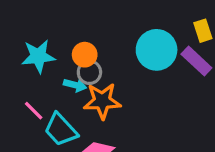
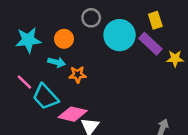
gray circle: (89, 72) -> (91, 18), moved
orange star: (102, 101) -> (78, 75), size x0.6

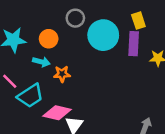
purple rectangle: (150, 44) -> (134, 44), turned 50
cyan trapezoid: (45, 97) -> (30, 96), turned -80

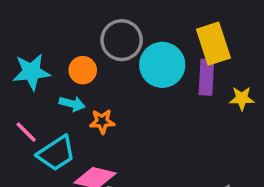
gray circle: (75, 18) -> (122, 40), size x1.5
yellow rectangle: (138, 21) -> (213, 44), size x1.6

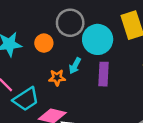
purple rectangle: (206, 77) -> (104, 74), moved
cyan arrow: (72, 104) -> (75, 66), moved, turned 105

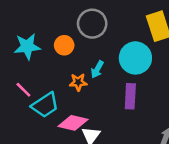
cyan circle: (98, 39) -> (135, 58), moved
purple rectangle: (104, 74) -> (130, 96), moved

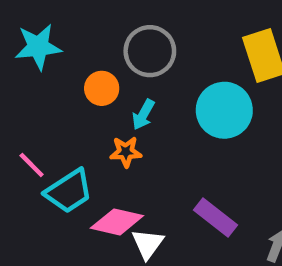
cyan star: (27, 47) -> (38, 47), moved
cyan arrow: (97, 69) -> (143, 115), moved
purple rectangle: (130, 96) -> (216, 218), moved, turned -55

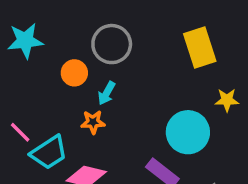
cyan circle: (224, 110) -> (188, 132), moved

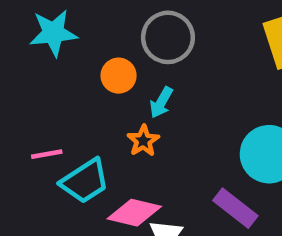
orange star: (93, 122) -> (143, 141), turned -30
pink line: (20, 132) -> (47, 154), turned -55

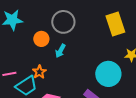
orange star: (143, 141) -> (39, 72), moved

